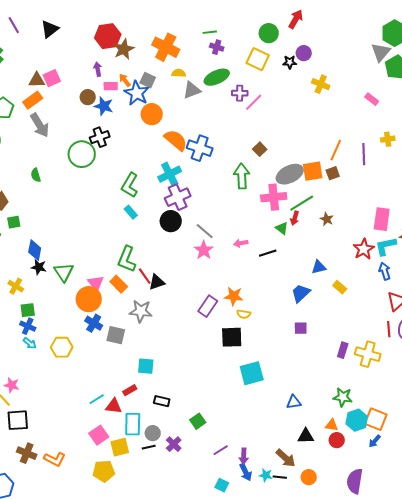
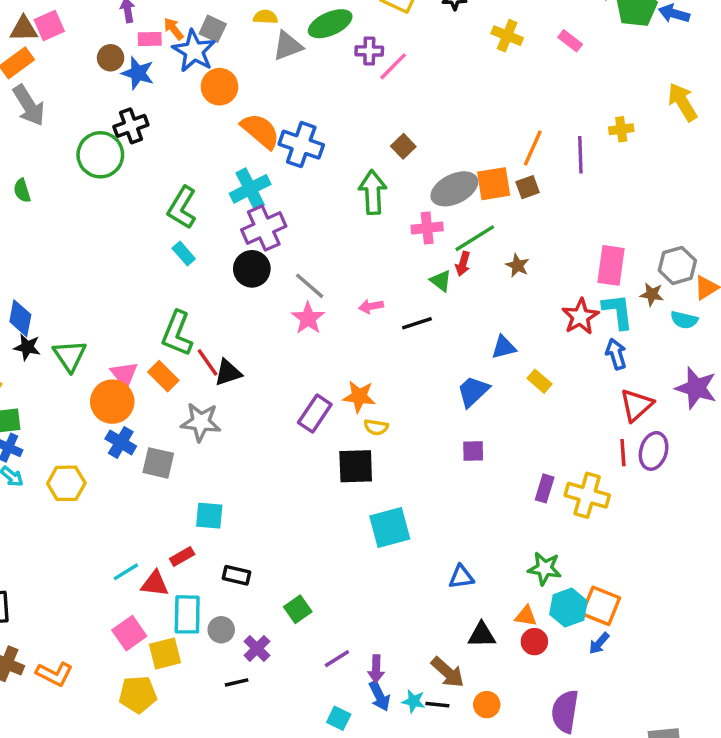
pink rectangle: (372, 99) -> (570, 41), moved
pink cross: (274, 197) -> (427, 228), size x0.7
cyan L-shape: (386, 246) -> (618, 311), turned 95
black line: (149, 447) -> (237, 682), moved

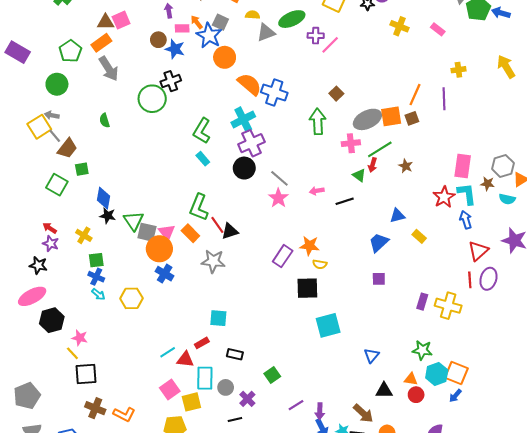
yellow cross: (621, 129) -> (458, 70), moved
gray square: (158, 463) -> (147, 232), moved
blue triangle: (461, 577) -> (372, 355), turned -42

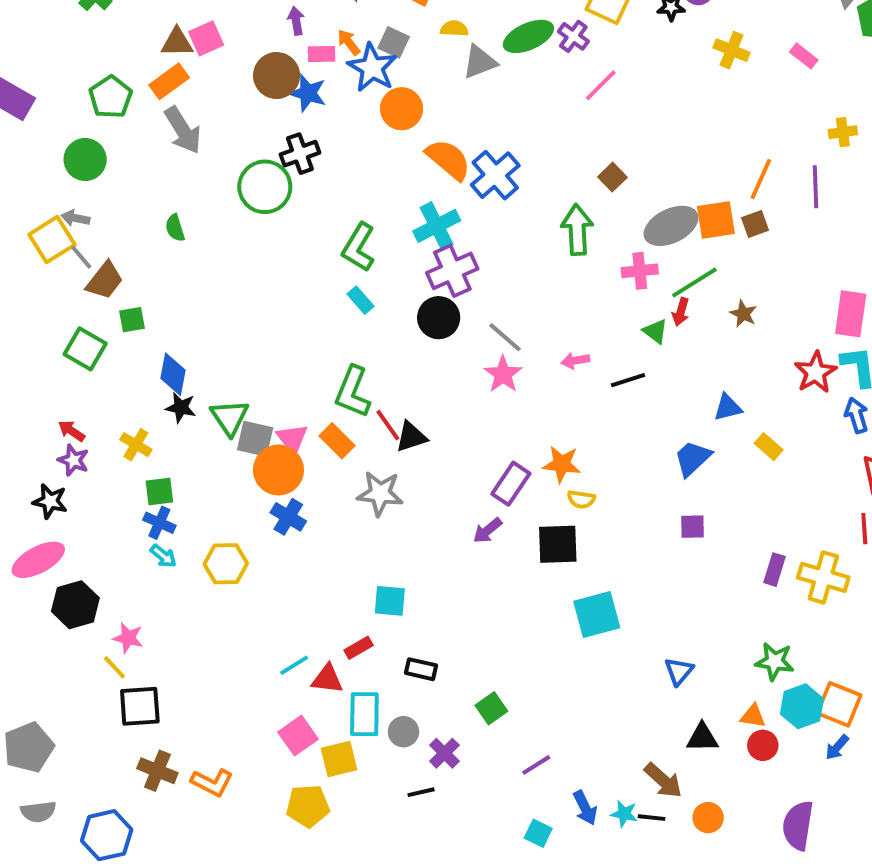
purple cross: (316, 36) -> (573, 36), moved, turned 35
brown circle: (158, 40) -> (277, 76), size x1.5
blue cross: (274, 92) -> (495, 175), turned 30
purple arrow: (320, 411) -> (487, 531), moved, turned 49

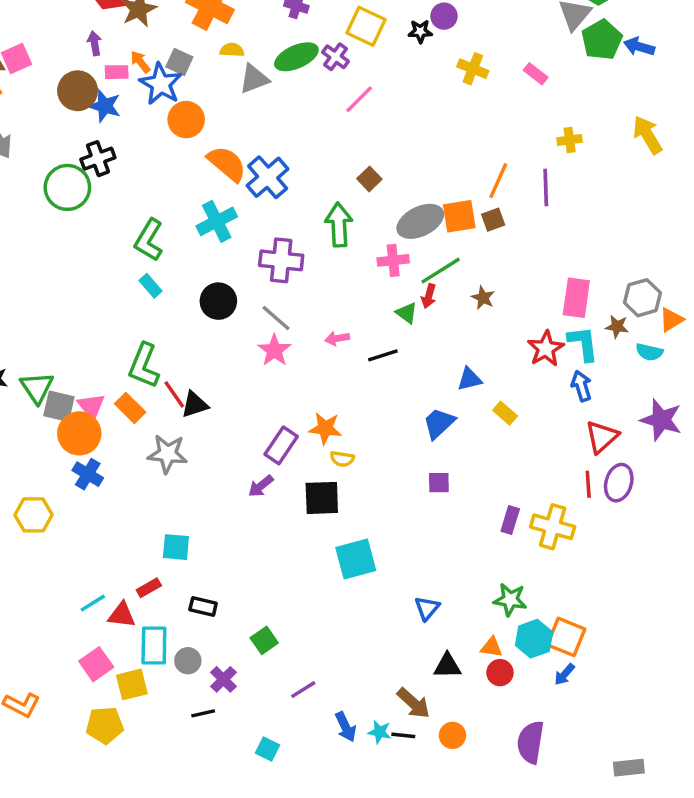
purple cross: (452, 271) -> (281, 260), moved, turned 30
cyan square: (538, 833) -> (268, 749), moved

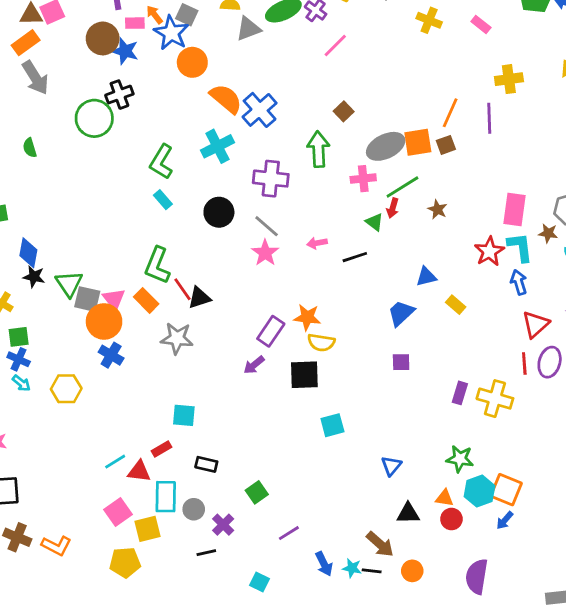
yellow cross: (570, 140) -> (509, 79), size x1.4
yellow semicircle: (342, 459) -> (321, 343), size x1.4
cyan square: (356, 559) -> (332, 425), size x0.7

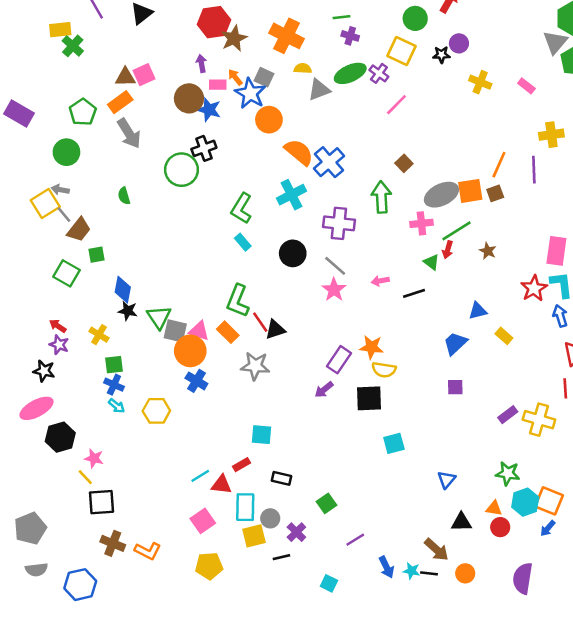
pink triangle: (114, 299) -> (199, 331), turned -35
purple rectangle: (460, 393) -> (508, 415), turned 36
yellow square: (147, 529) -> (254, 536), moved

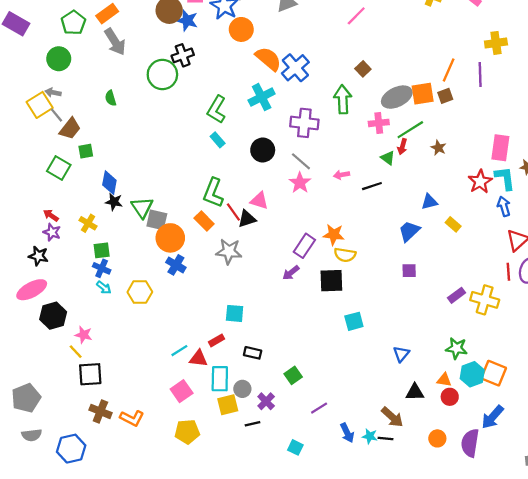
pink triangle: (199, 331) -> (259, 201), moved
blue arrow: (548, 528) -> (493, 417), moved, size x1.6
orange circle: (465, 573) -> (437, 438), moved

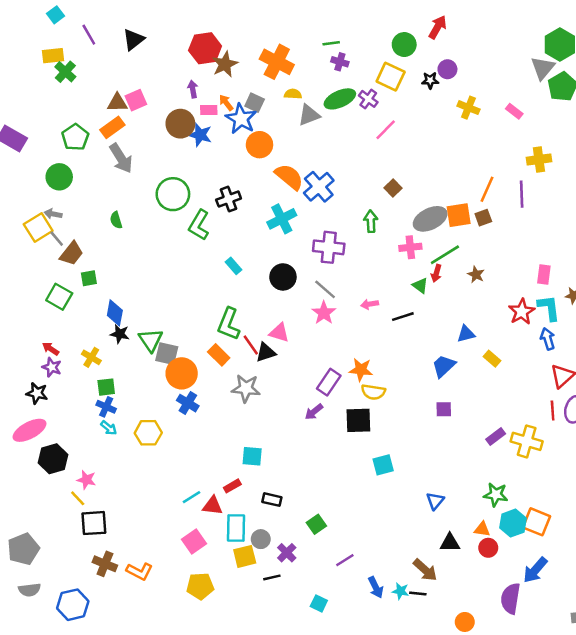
black cross: (183, 55) -> (229, 199), moved
green arrow: (343, 99) -> (371, 221), size x0.7
green L-shape: (216, 109) -> (199, 225), moved
pink rectangle: (500, 148) -> (544, 275), size x0.7
orange circle: (437, 438) -> (465, 622), moved

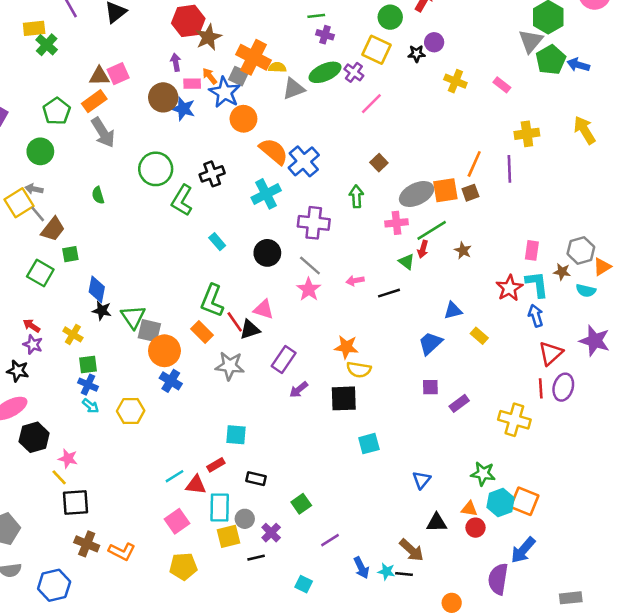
orange cross: (277, 62) -> (254, 57), moved
purple rectangle: (329, 382) -> (284, 360), moved
purple rectangle: (496, 436) -> (459, 403), moved

